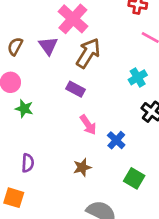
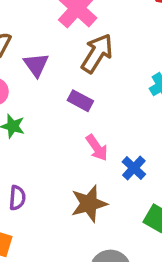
purple triangle: (48, 46) -> (36, 65), moved
brown star: (82, 167) -> (89, 204), size x1.5

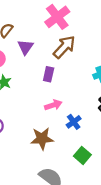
purple rectangle: (80, 101) -> (49, 74), turned 64
pink arrow: (97, 148) -> (53, 105), turned -84

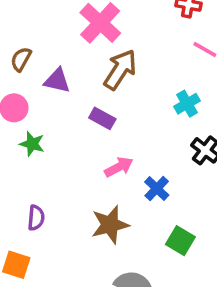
purple triangle: (25, 47) -> (57, 81), turned -42
purple rectangle: (49, 74) -> (102, 118), turned -64

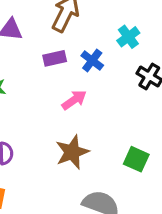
purple rectangle: (102, 118) -> (55, 58), turned -35
blue cross: (157, 188) -> (92, 60), moved

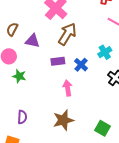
pink arrow: (74, 100) -> (68, 88), turned -70

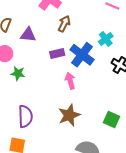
brown arrow: (67, 34) -> (64, 24), size x0.7
blue cross: (81, 65) -> (82, 55), size x1.6
purple semicircle: (22, 117) -> (25, 116), size x1.5

